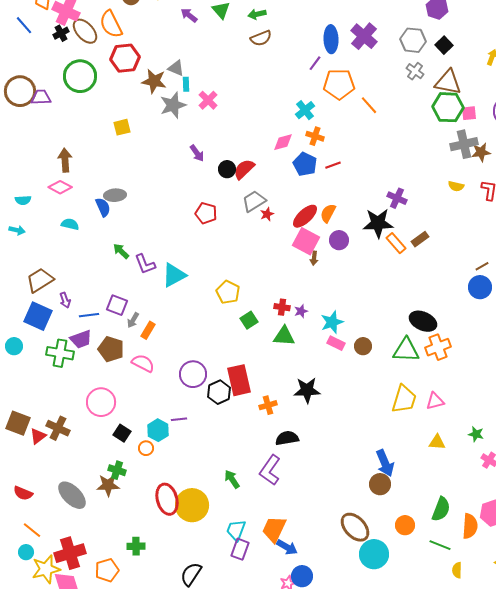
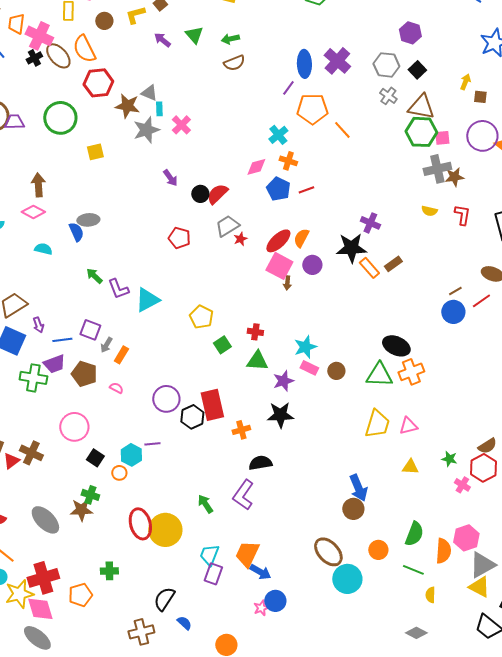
green circle: (80, 76) -> (60, 118), moved
purple star: (301, 311) -> (283, 381), moved, size x1.5
pink semicircle: (143, 363) -> (116, 388), size x0.6

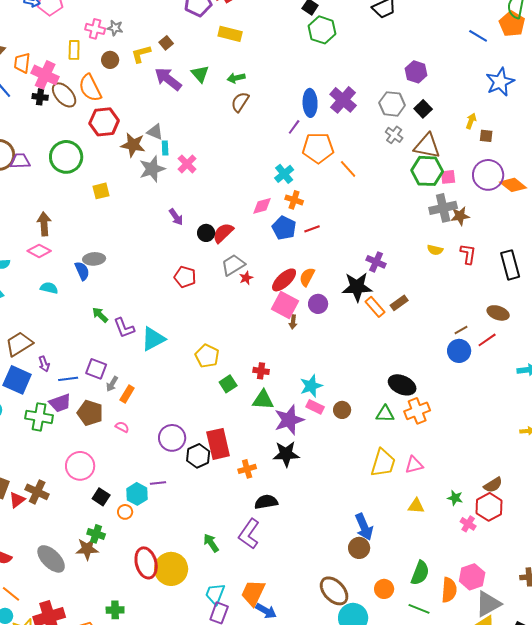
purple arrow: (162, 40) -> (168, 79), size x1.6
black cross: (34, 58) -> (40, 97), turned 35
brown semicircle: (234, 63) -> (240, 102), turned 145
green triangle: (379, 375) -> (385, 414), size x0.7
purple star: (283, 381) -> (289, 420), size x1.4

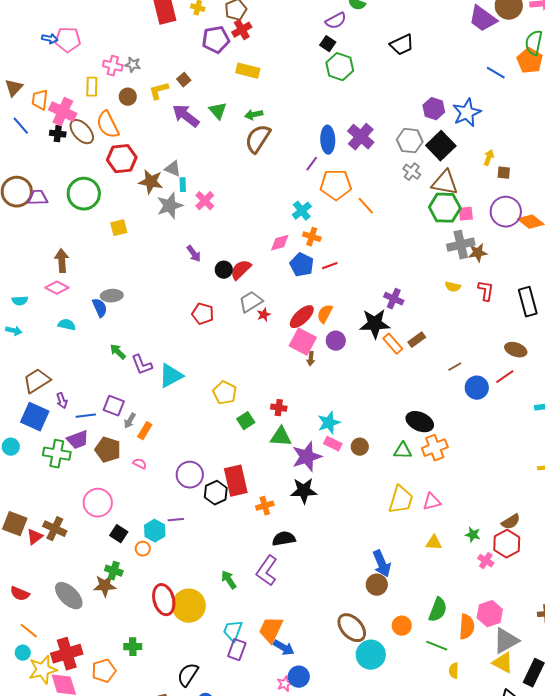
blue star: (500, 82) -> (467, 113), moved
brown semicircle: (240, 102) -> (258, 139), size x1.4
black square: (423, 109) -> (441, 146), size x1.6
brown line: (461, 330) -> (455, 367), moved

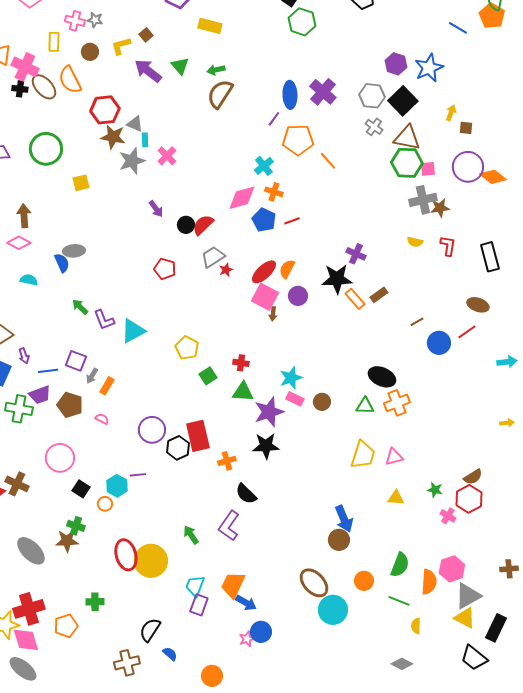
red hexagon: (122, 159) -> (105, 110), moved
pink diamond: (280, 243) -> (242, 198), size x1.4
black semicircle: (284, 539) -> (246, 494), turned -125

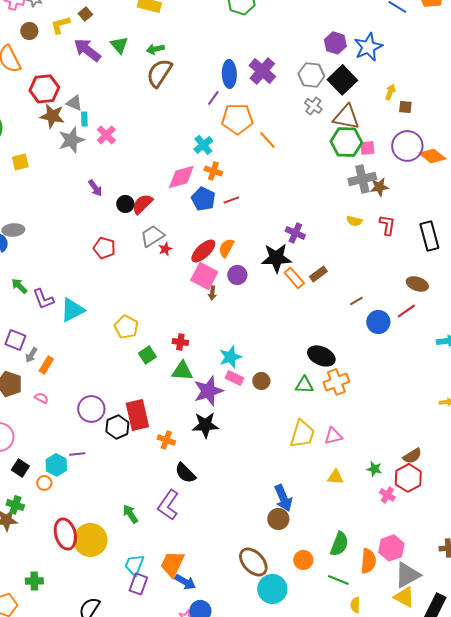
orange cross: (227, 461) -> (166, 440), turned 36

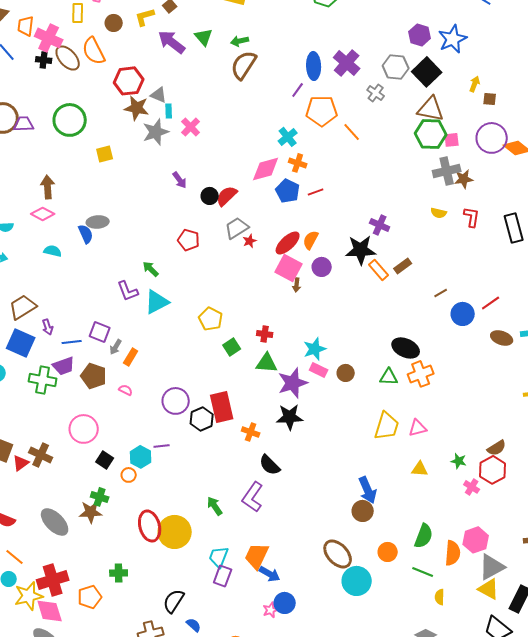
gray cross: (313, 106) -> (376, 93), moved
brown ellipse: (417, 284) -> (502, 338), moved
green arrow: (19, 286) -> (151, 269), moved

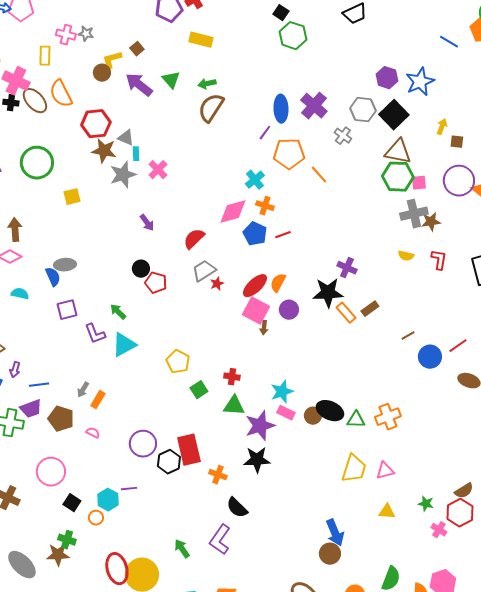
brown circle: (114, 23) -> (102, 73), moved
black circle: (210, 196) -> (141, 269), moved
purple arrow: (48, 327) -> (15, 370), turned 35
purple square: (100, 332) -> (67, 310), moved, turned -35
black ellipse: (406, 348) -> (330, 411), moved

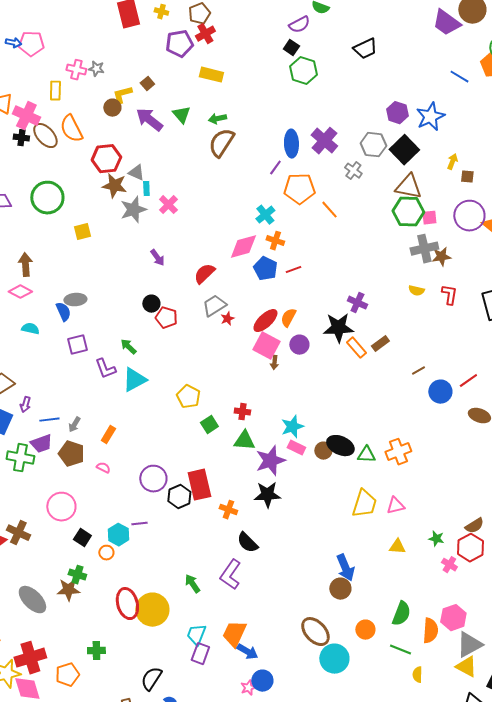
gray arrow: (83, 390) -> (74, 425), moved

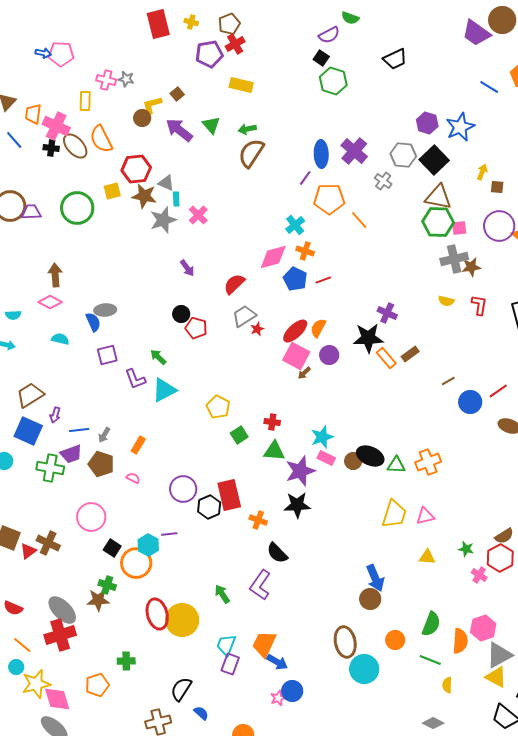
yellow square: (82, 232) -> (112, 191), moved
brown arrow: (274, 363) -> (304, 373), turned 40
orange circle: (106, 553) -> (136, 563), size x2.0
brown ellipse: (315, 632) -> (345, 642), turned 32
red cross: (30, 658) -> (60, 635), moved

